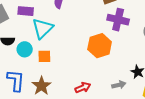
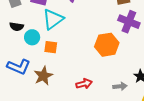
blue L-shape: (16, 80) -> (19, 67), turned 100

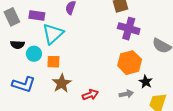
orange hexagon: (107, 45) -> (130, 63), moved
brown star: (43, 76) -> (62, 83), moved

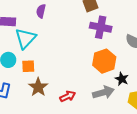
gray arrow: (126, 94) -> (103, 92), size x1.5

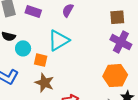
cyan triangle: (26, 38) -> (59, 40), moved
brown star: (38, 87) -> (44, 83), turned -30

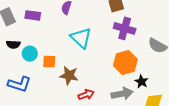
cyan triangle: (59, 40) -> (81, 38), moved, turned -35
brown star: (44, 83) -> (69, 76), moved

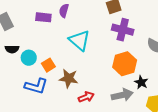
purple rectangle: (33, 15) -> (43, 17), moved
orange square: (49, 62) -> (48, 65), turned -32
blue L-shape: (19, 84) -> (36, 86), moved

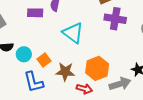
orange hexagon: (125, 64) -> (97, 68), moved
blue L-shape: (36, 86) -> (34, 82), turned 65
red arrow: (86, 97) -> (84, 89), turned 42

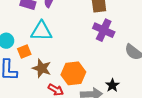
cyan triangle: (73, 33) -> (41, 31), moved, turned -50

